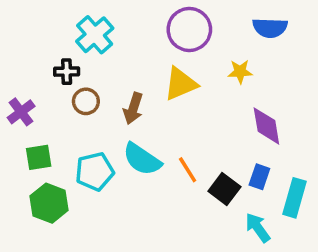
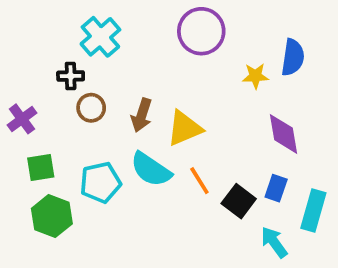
blue semicircle: (270, 28) -> (293, 57), moved, turned -84
yellow triangle: (181, 84) -> (185, 128), moved

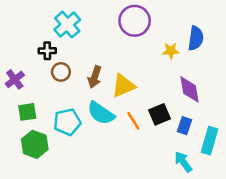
black square: (239, 201) -> (160, 114), moved, turned 30

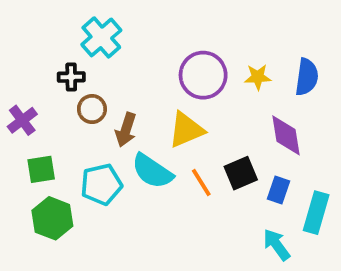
purple circle: (135, 21) -> (203, 75), moved
blue semicircle: (196, 38) -> (307, 77), moved
brown arrow: (95, 77) -> (126, 130), moved

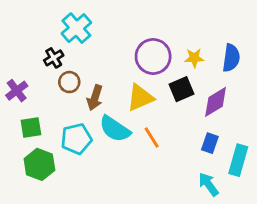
black cross: (71, 77) -> (54, 58), turned -30
purple diamond: (286, 135) -> (216, 102), turned 68
black square: (241, 173) -> (181, 89), moved

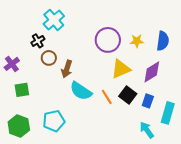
black square: (181, 89) -> (128, 95), moved, turned -30
yellow triangle: (140, 98) -> (121, 69), moved
cyan pentagon: (76, 139) -> (54, 121), moved
green hexagon: (39, 164) -> (19, 126), moved

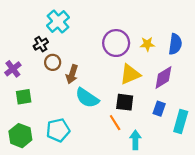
black square: (128, 95) -> (125, 102), moved, turned -30
orange line: (107, 97) -> (115, 123), moved
cyan arrow: (147, 130) -> (135, 140), moved, turned 36

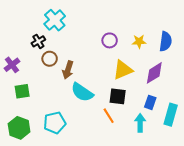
purple circle: (116, 43) -> (110, 40), size x0.6
cyan arrow: (135, 140) -> (140, 123), moved

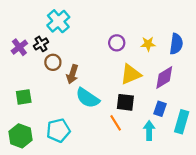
purple cross: (12, 65) -> (19, 47), moved

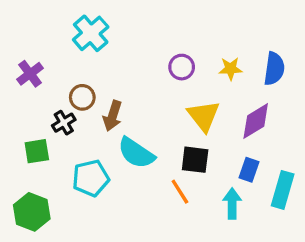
black cross: (41, 44) -> (64, 123), moved
yellow triangle: (131, 74) -> (204, 116), turned -45
cyan pentagon: (58, 130) -> (91, 178), moved

